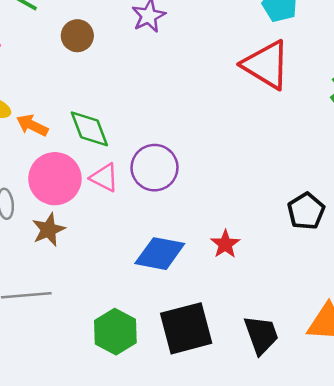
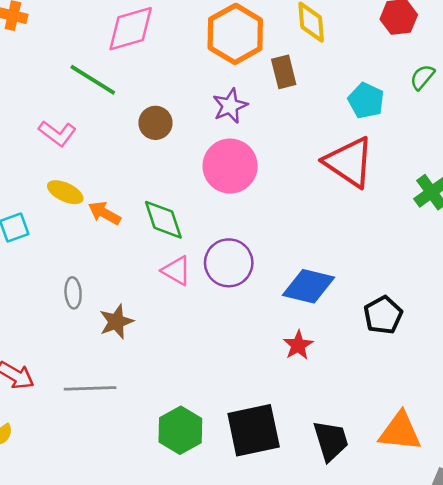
pink circle: (55, 179) -> (230, 166), moved
blue diamond: (160, 254) -> (309, 286), moved

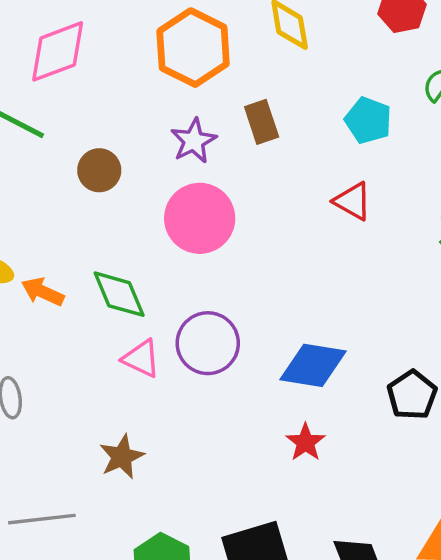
brown rectangle: (284, 72) -> (262, 122), moved
red triangle: (349, 162) -> (353, 201), size x0.6
brown star: (116, 322) -> (122, 457), moved

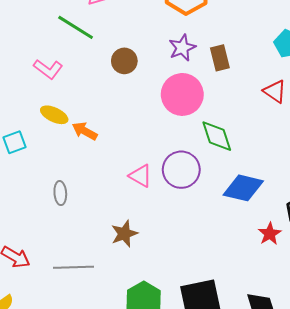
brown rectangle: (262, 122) -> (220, 58), moved
green diamond: (119, 294) -> (217, 136), moved
red star: (305, 442) -> (270, 234), moved

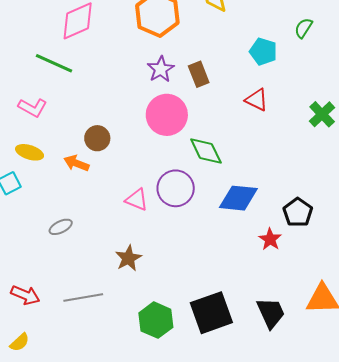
brown circle: (124, 61) -> (97, 138), moved
yellow ellipse: (54, 115) -> (30, 152), moved
gray ellipse: (60, 193) -> (61, 227), turned 75

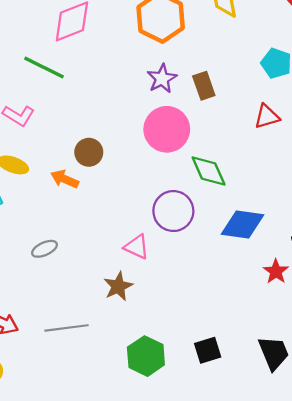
red triangle: (257, 100) -> (267, 117), turned -45
pink triangle: (137, 200) -> (137, 247), moved
black square: (211, 313) -> (208, 350), size x0.6

